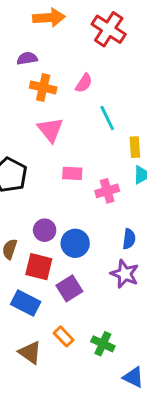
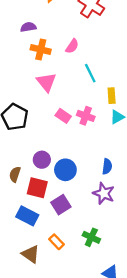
pink rectangle: (72, 173) -> (63, 116), turned 32
pink cross: (107, 191) -> (86, 116), moved, turned 36
green cross: (103, 344) -> (91, 237), moved

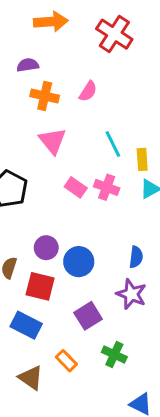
cyan line: (90, 73) -> (113, 144), moved
purple square: (61, 205) -> (88, 316), moved

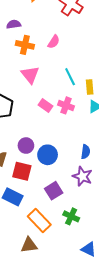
orange rectangle: (66, 361) -> (39, 220), size x1.6
brown triangle: (31, 378) -> (29, 245), moved, turned -42

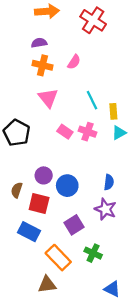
purple semicircle: (14, 24) -> (39, 43), moved

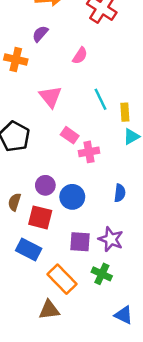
purple semicircle: (39, 43) -> (40, 34), turned -40
orange cross: (42, 65) -> (16, 59), moved
pink cross: (87, 132) -> (89, 152), moved, turned -30
purple star: (105, 209) -> (111, 239), moved
purple square: (74, 225) -> (80, 242), turned 36

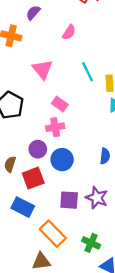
pink cross: (89, 152) -> (55, 127), moved
red square: (40, 217) -> (33, 178), turned -35
green cross: (102, 274) -> (91, 243), moved

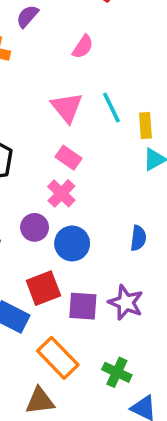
pink triangle: (42, 69) -> (67, 108), moved
pink cross: (55, 127) -> (61, 193), turned -36
red square: (33, 178) -> (43, 288), moved

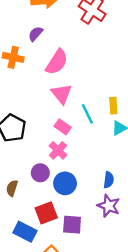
pink semicircle: (83, 47) -> (57, 62), moved, size x1.6
cyan line: (111, 108) -> (87, 114), moved
purple star: (126, 303) -> (109, 206), moved

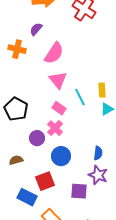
purple circle: (40, 173) -> (37, 138), moved
brown semicircle: (12, 188) -> (16, 160), turned 56
purple square: (72, 225) -> (79, 191), moved

